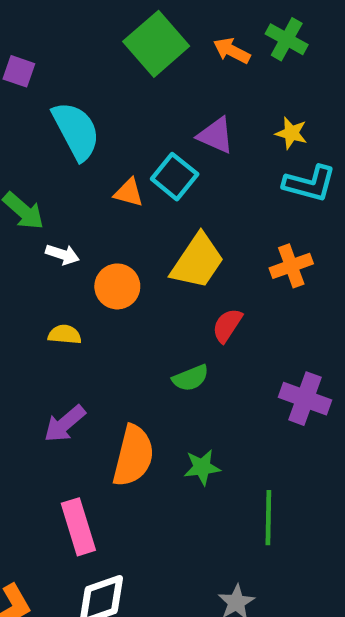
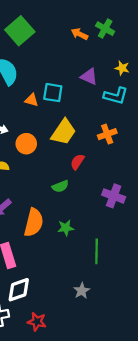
green square: (156, 44) -> (20, 31), moved
yellow star: (291, 133) -> (122, 68), moved
purple triangle: (216, 135) -> (89, 77), moved
cyan square: (175, 177) -> (53, 93), turned -30

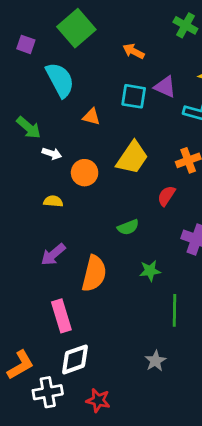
orange arrow: (79, 34) -> (134, 51), moved
cyan square: (53, 93) -> (134, 96), moved
red semicircle: (77, 162) -> (166, 196), moved
green star: (66, 228) -> (150, 271), moved

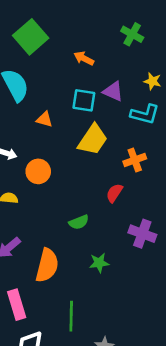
yellow trapezoid: (132, 158) -> (93, 140), moved
green line: (175, 310) -> (71, 316), moved

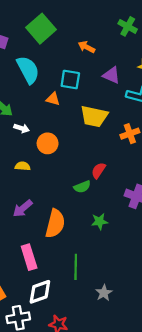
cyan square: (84, 100) -> (70, 80), moved
yellow trapezoid: (93, 140) -> (94, 116), turned 68
red semicircle: (114, 193) -> (98, 170), moved

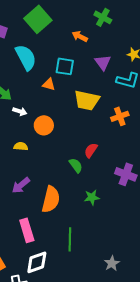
green cross: (128, 26) -> (103, 17), moved
purple triangle: (111, 75) -> (103, 62), turned 30
green semicircle: (82, 187) -> (76, 165), turned -105
gray star: (104, 293) -> (112, 263), moved

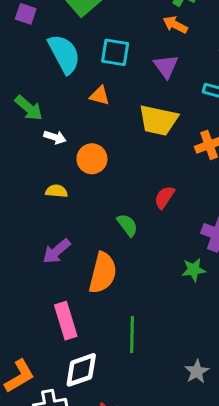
orange arrow: (80, 36) -> (175, 25), moved
purple triangle: (103, 62) -> (166, 66), moved
cyan square: (65, 66) -> (115, 52), moved
green semicircle: (76, 165) -> (127, 225), moved
green star: (92, 197) -> (194, 270), moved

